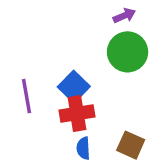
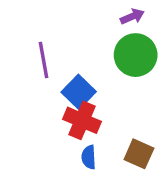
purple line: (26, 96) -> (43, 60), moved
red cross: (77, 113) -> (82, 120), turned 32

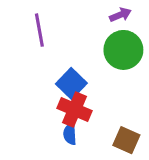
purple line: (43, 60) -> (39, 30), moved
blue semicircle: (89, 157) -> (70, 134), moved

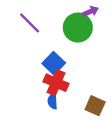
purple line: (39, 30) -> (30, 23), turned -35
green circle: (123, 50) -> (78, 28), moved

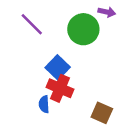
purple arrow: (90, 11) -> (107, 12), moved, turned 35
blue semicircle: (53, 101) -> (44, 104), moved

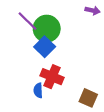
green circle: (83, 29) -> (47, 29), moved
blue square: (58, 67) -> (45, 47), moved

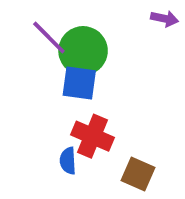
blue square: (45, 47) -> (79, 83), turned -36
brown square: (88, 98) -> (138, 174), moved

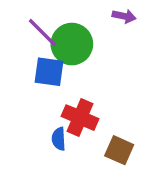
purple arrow: (165, 19) -> (124, 16), moved
blue square: (79, 83) -> (49, 72), moved

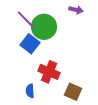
blue square: (49, 72) -> (30, 44), turned 30
blue semicircle: (59, 139) -> (30, 91), moved

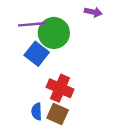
purple line: (26, 20) -> (32, 24), turned -50
brown square: (73, 92) -> (58, 114), moved

